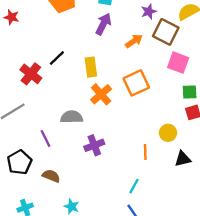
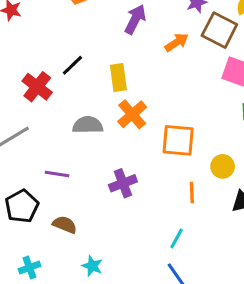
orange square: (136, 83) -> (178, 140), moved, turned 30
gray semicircle: (72, 117) -> (88, 125), moved
purple line: (46, 138) -> (57, 174), turned -54

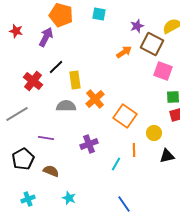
purple arrow: (135, 19) -> (46, 37), moved
yellow rectangle: (118, 78) -> (75, 80), moved
orange square: (178, 140) -> (125, 116), turned 30
cyan line: (177, 238) -> (116, 164), moved

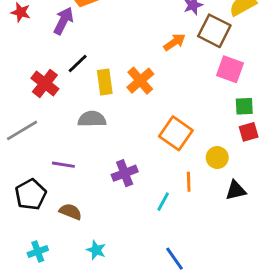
orange cross: (95, 99) -> (140, 81), moved

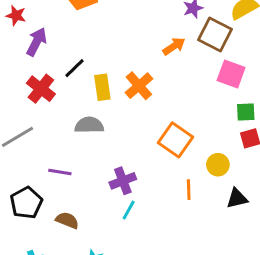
purple arrow: (63, 21) -> (37, 42), moved
cyan line: (163, 202) -> (129, 210), moved

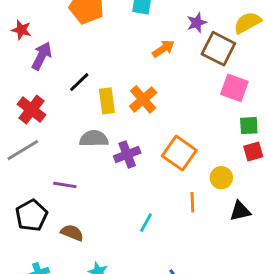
orange arrow: (174, 46) -> (163, 49), moved
red cross: (41, 89) -> (31, 110), moved
purple cross: (123, 181) -> (127, 154), moved
cyan line: (129, 210) -> (146, 223), moved

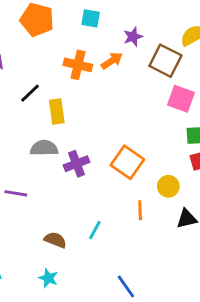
purple star: (197, 23) -> (133, 37), moved
orange cross: (143, 99) -> (78, 65), moved, turned -36
brown semicircle: (72, 233) -> (55, 240), moved

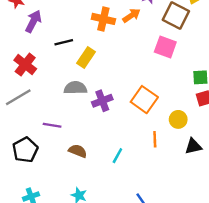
black line: (30, 93) -> (64, 42), turned 30
pink square: (181, 99) -> (165, 47), moved
yellow rectangle: (57, 111) -> (86, 58), turned 42
brown semicircle: (55, 240) -> (78, 151), moved

